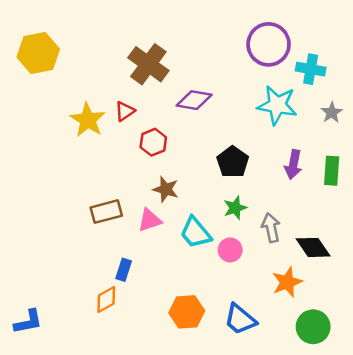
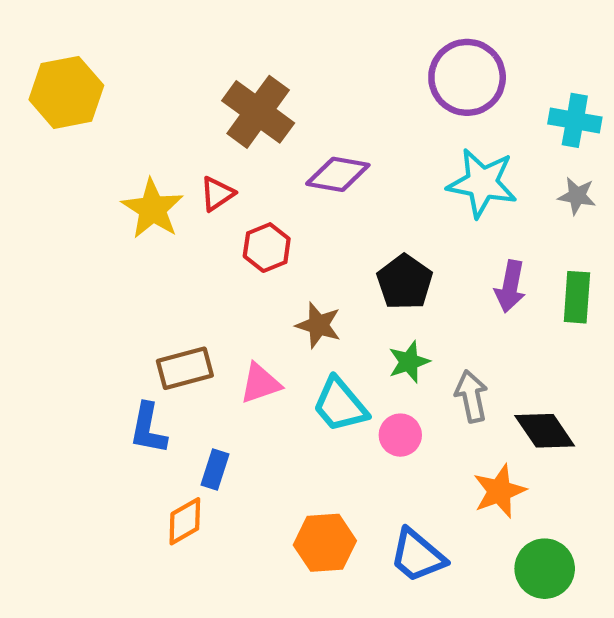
cyan cross: (311, 69) -> (575, 120), moved
gray star: (332, 112) -> (577, 196), turned -30
brown star: (166, 189) -> (318, 325), moved
blue L-shape: (28, 322) -> (148, 429), moved, turned 112

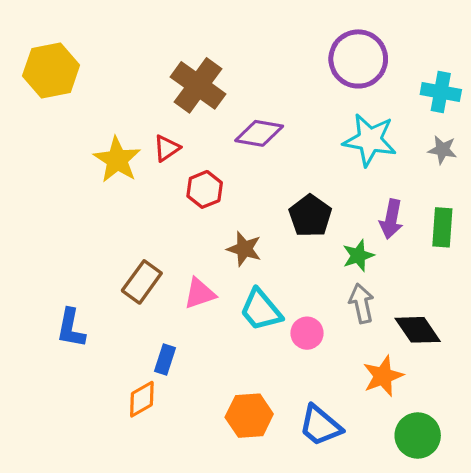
green star: (409, 362) -> (358, 255), moved
brown rectangle: (185, 368) -> (142, 282), turned -39
blue L-shape: (148, 429) -> (71, 328), moved

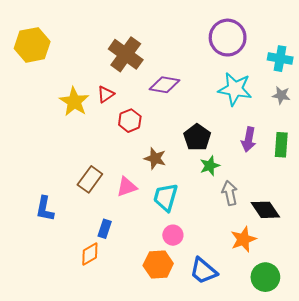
green star: (358, 255) -> (210, 166), moved
cyan trapezoid: (261, 310) -> (166, 197), turned 56
pink circle: (307, 333) -> (173, 235), moved

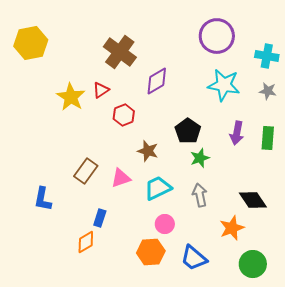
purple diamond: (165, 85) -> (157, 81), turned -40
gray arrow: (230, 193) -> (200, 195), moved
cyan trapezoid: (166, 197) -> (158, 188), turned 48

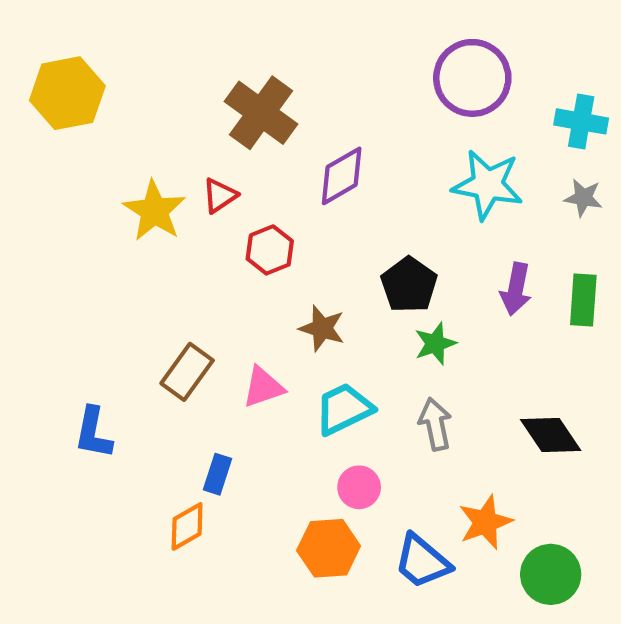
orange star: (232, 228) -> (485, 522), moved

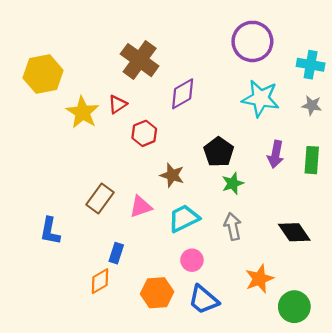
yellow hexagon: (67, 93) -> (43, 74), moved
orange hexagon: (329, 548) -> (157, 293), moved
blue trapezoid: (422, 561) -> (204, 300), moved

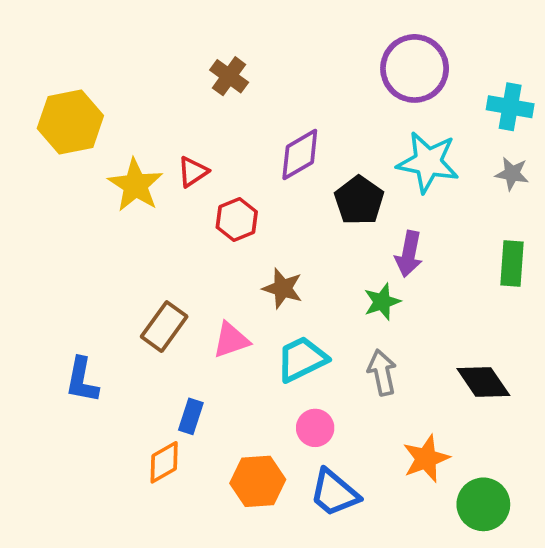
brown cross: (140, 60) -> (229, 76), moved, size x0.6
black pentagon: (219, 152) -> (359, 200), moved
purple arrow: (276, 154) -> (409, 254), moved

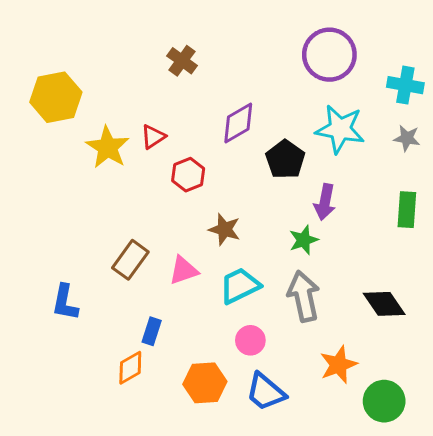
gray arrow: (382, 372) -> (304, 296), size x1.4

